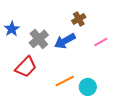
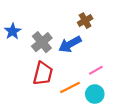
pink line: (101, 42) -> (96, 70), moved
red trapezoid: (26, 67) -> (43, 73), moved, turned -30

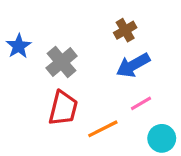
blue arrow: (70, 44) -> (133, 65), moved
cyan circle: (95, 94) -> (162, 138), moved

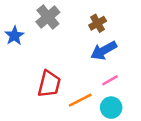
gray cross: (62, 62) -> (48, 17), moved
cyan circle: (162, 138) -> (111, 108), moved

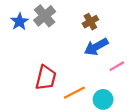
blue star: (14, 36) -> (19, 22), moved
pink line: (110, 80) -> (117, 66), moved

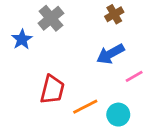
blue star: (19, 22) -> (22, 39), moved
brown cross: (90, 22) -> (114, 14), moved

